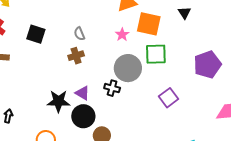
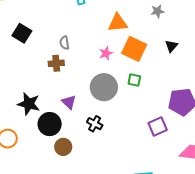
green square: (156, 54) -> (134, 80), size x0.6
black cross: (112, 88) -> (95, 124), moved
purple triangle: (82, 93) -> (69, 102), moved
purple square: (168, 98) -> (158, 126), moved

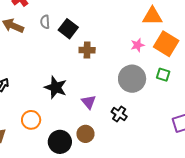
black square: (22, 33) -> (68, 29), moved
gray semicircle: (64, 43) -> (45, 22), moved
purple triangle: (69, 102) -> (89, 102), moved
black circle: (50, 124) -> (60, 142), moved

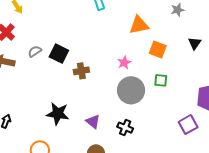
gray semicircle: (45, 22) -> (35, 51), turned 72
orange square: (166, 44) -> (158, 49), size x0.7
pink star: (138, 45) -> (124, 63), moved

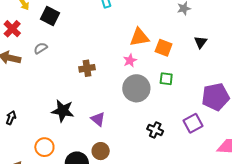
orange triangle: (139, 25) -> (139, 37), moved
black square: (59, 54) -> (50, 16), moved
black cross: (125, 128) -> (155, 130), moved

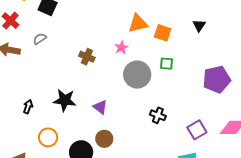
pink star: (130, 60) -> (121, 47), moved
brown cross: (87, 68) -> (87, 57), turned 35
black arrow: (11, 118) -> (28, 107), moved
purple square: (193, 123) -> (197, 130), moved

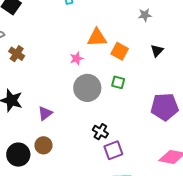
brown cross: (87, 57) -> (17, 54), moved
purple triangle: (100, 107) -> (45, 113), turned 35
purple square: (197, 130) -> (113, 150), moved

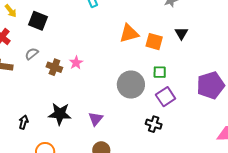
black triangle: (157, 51) -> (181, 33), moved
pink star: (77, 59) -> (76, 63), moved
purple square: (113, 150) -> (166, 97), moved

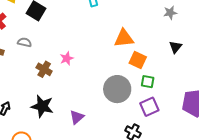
orange square: (154, 42) -> (138, 60), moved
gray semicircle: (32, 54) -> (24, 42), turned 40
brown cross: (54, 67) -> (44, 69), moved

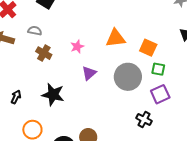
orange triangle: (124, 38) -> (116, 38), moved
brown cross: (44, 69) -> (44, 53), moved
purple triangle: (77, 117) -> (89, 73), moved

